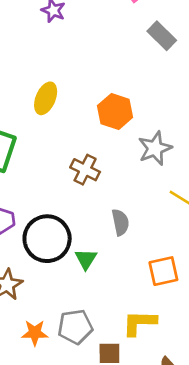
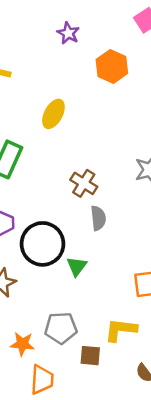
orange hexagon: (115, 112) -> (112, 66), moved
gray semicircle: (120, 222) -> (98, 218), moved
orange star: (35, 333) -> (22, 344), moved

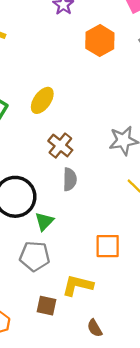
yellow ellipse: (53, 114) -> (42, 100), moved
gray pentagon: (61, 328) -> (35, 256), moved

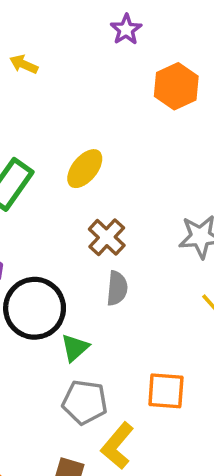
gray pentagon: (35, 256) -> (85, 402), moved
yellow L-shape: (78, 285) -> (117, 446), turned -68

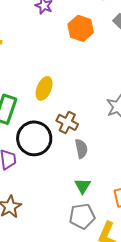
black circle: (35, 308) -> (34, 138), moved
green triangle: (75, 348) -> (83, 186), moved

